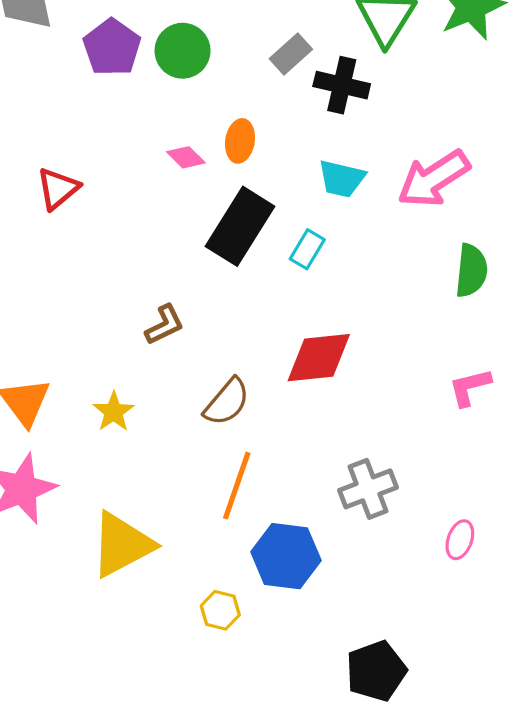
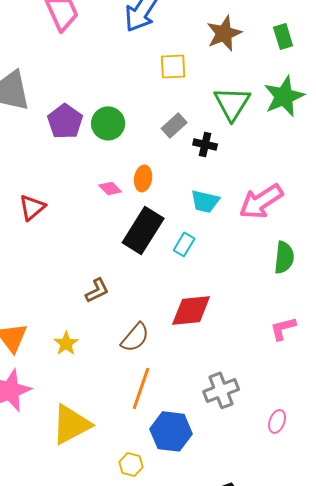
black cross: (342, 85) -> (205, 144), size x0.7

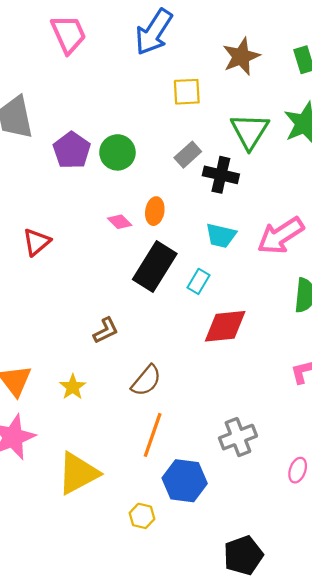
black cross: (205, 144) -> (221, 175), size x1.4
red diamond: (191, 310) -> (225, 326), moved

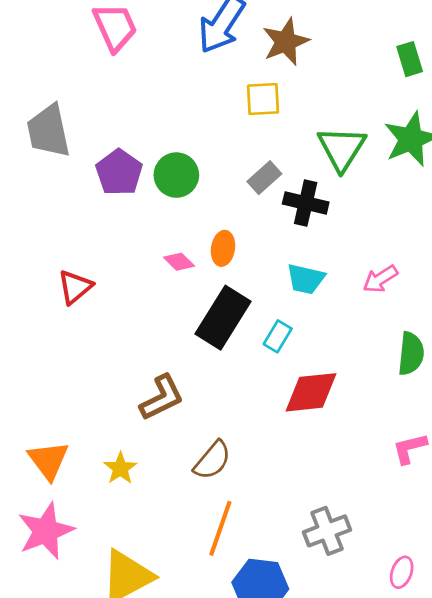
brown star: (241, 56) -> (286, 42), moved
pink arrow: (281, 236) -> (380, 279), size x0.6
brown L-shape: (106, 330) -> (162, 398), size x1.4

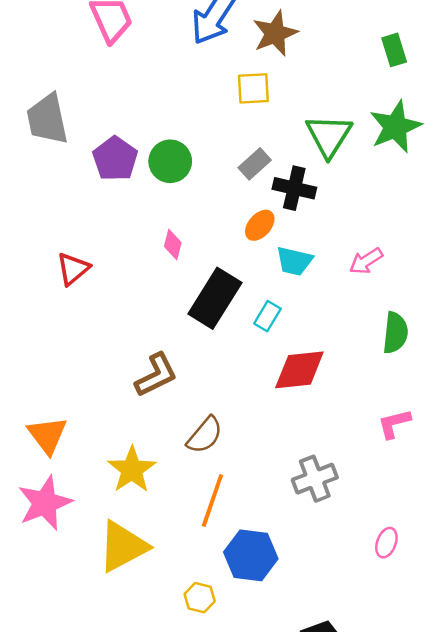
orange ellipse: (223, 248) -> (260, 225), moved, turned 32
pink diamond: (179, 262) -> (173, 244), turned 60
yellow star: (120, 468) -> (132, 470), moved, size x1.5
gray cross: (327, 531) -> (315, 479), moved

